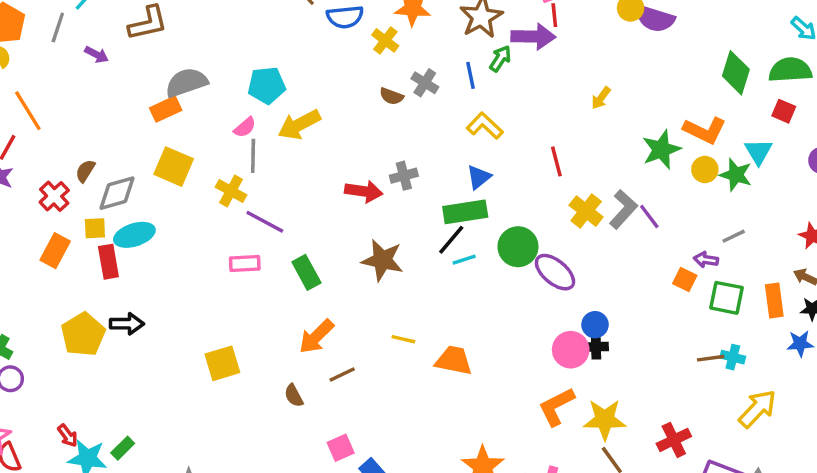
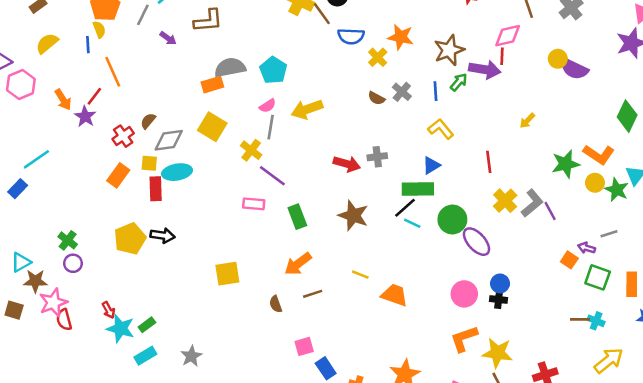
cyan pentagon: (267, 85) -> (273, 70), moved, turned 30
cyan line: (464, 260) -> (412, 223), turned 35
pink circle: (571, 350) -> (464, 294), moved

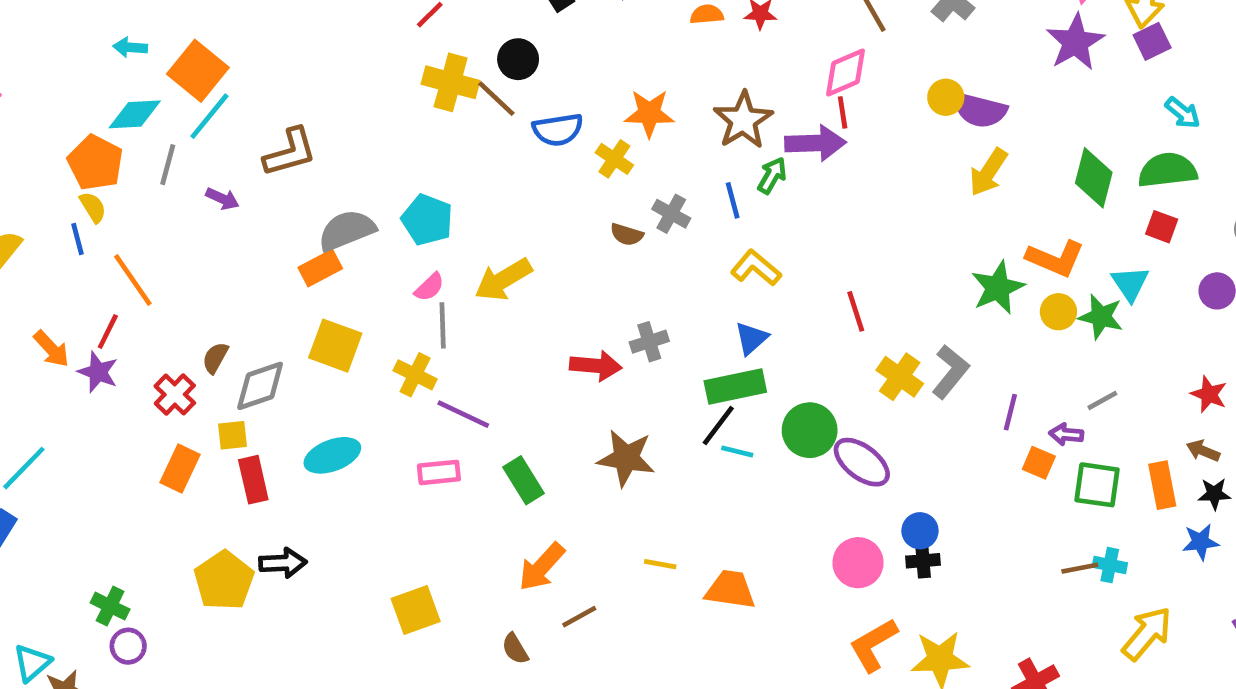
yellow arrow: (527, 121) -> (988, 172), moved, size x1.5
cyan ellipse: (177, 172) -> (332, 455), moved
purple line: (550, 211) -> (1010, 412), moved, turned 54

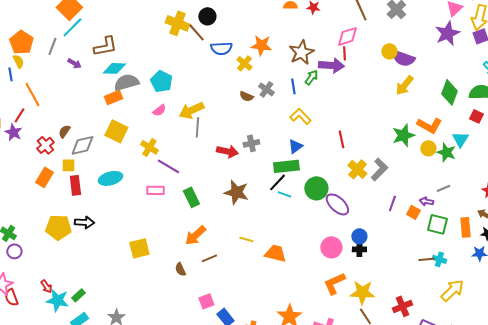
cyan diamond: (135, 114) -> (114, 68), moved
gray line: (443, 325) -> (197, 127), moved
purple line: (1010, 412) -> (392, 203), moved
yellow pentagon: (224, 580) -> (58, 227), turned 30

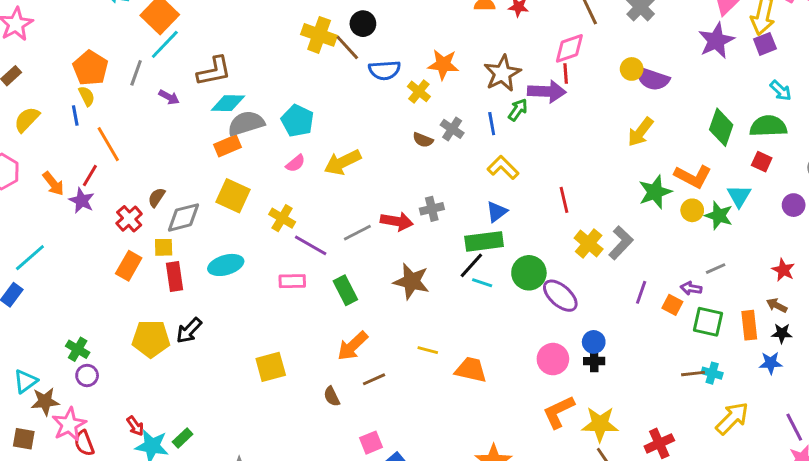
yellow arrow: (404, 85) -> (640, 132), moved
gray line: (197, 127) -> (357, 233), moved, turned 60
black arrow: (84, 222) -> (189, 331), turned 132

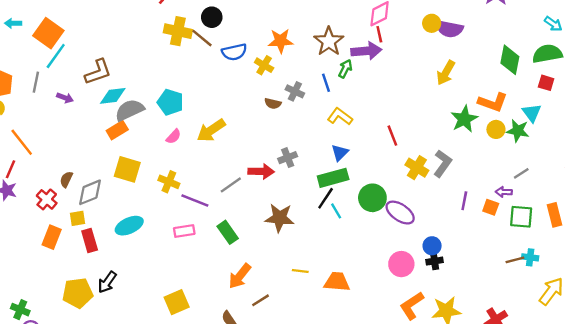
cyan line: (482, 283) -> (336, 211), turned 49

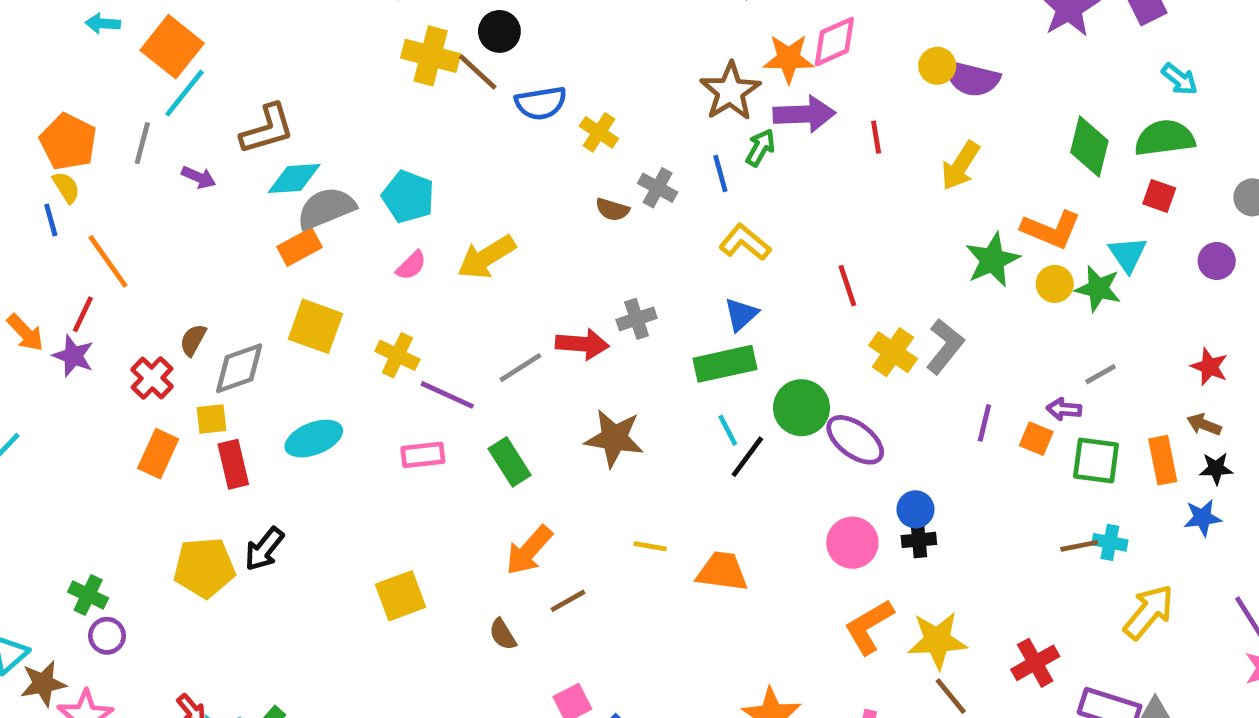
red line: (379, 34) -> (876, 137), moved
orange star: (281, 41) -> (789, 59), moved
black line: (326, 198) -> (747, 457), moved

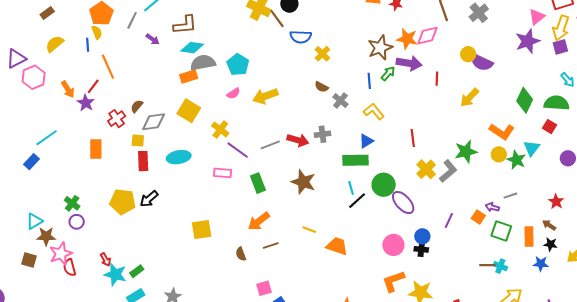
gray cross: (658, 188) -> (340, 101), moved
green star: (992, 260) -> (466, 152), moved
purple line: (984, 423) -> (449, 221), moved
orange rectangle: (158, 454) -> (96, 149), moved, turned -36

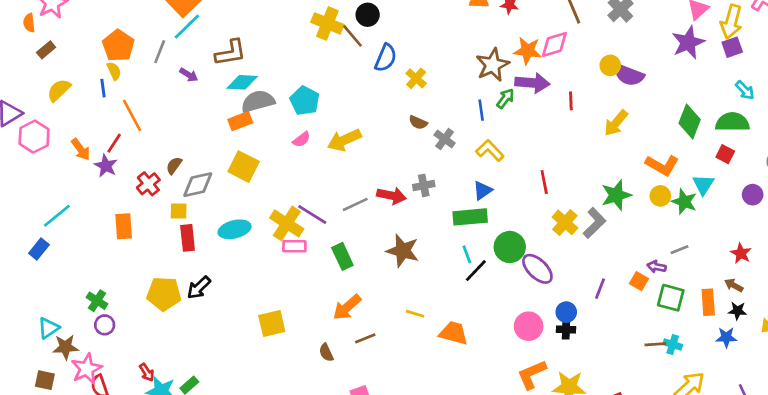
blue semicircle: (301, 37) -> (386, 58), turned -65
yellow cross: (220, 129) -> (287, 223), moved, size x1.4

